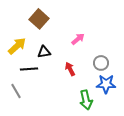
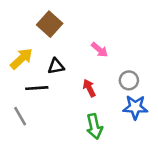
pink arrow: (78, 39) -> (99, 50), turned 80
green arrow: (86, 100) -> (94, 126), moved

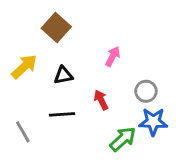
pink arrow: (99, 50) -> (113, 56), turned -102
black line: (37, 88) -> (62, 114), moved
green arrow: (94, 126) -> (123, 139), moved, turned -120

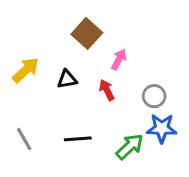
brown square: (56, 27) -> (87, 33), moved
red arrow: (101, 100) -> (107, 90), moved
black line: (62, 114) -> (78, 139), moved

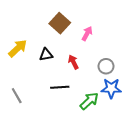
pink arrow: (119, 59) -> (87, 34), moved
black line: (78, 139) -> (60, 87), moved

